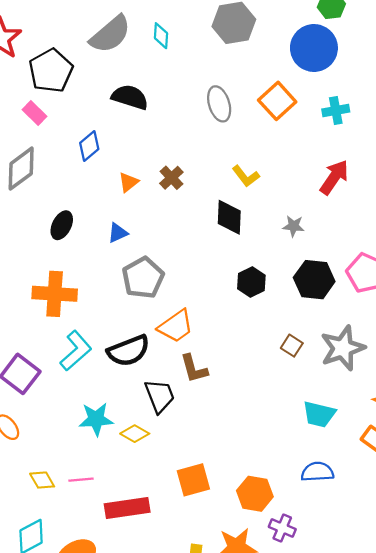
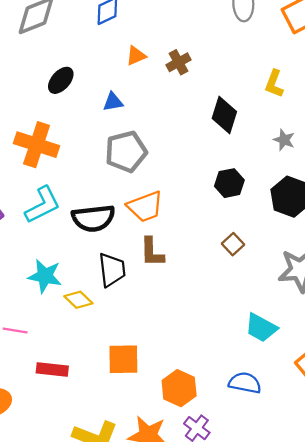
yellow L-shape: (246, 176) -> (274, 84), moved, turned 44
brown square: (292, 346) -> (233, 244), moved
red rectangle: (127, 508) -> (52, 370), size x0.7

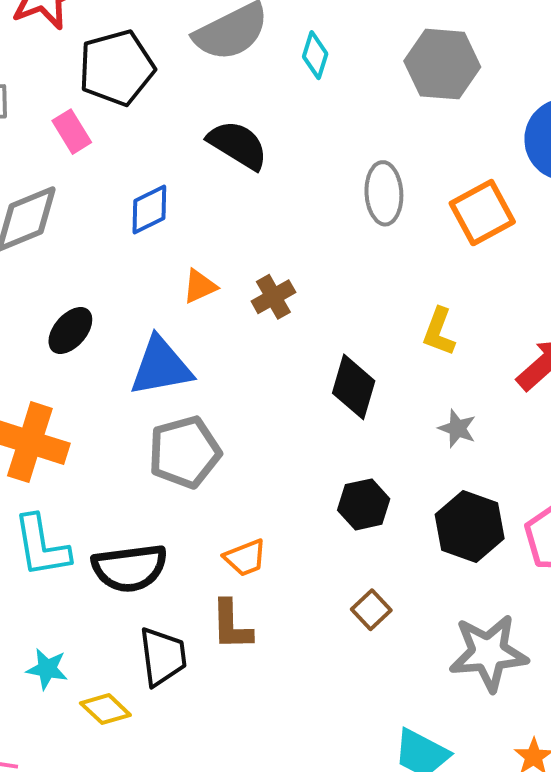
blue triangle: (113, 102) -> (161, 367), size x1.8
cyan L-shape: (43, 205) -> (42, 546), turned 108
orange trapezoid: (145, 207) -> (245, 558), moved, size x0.7
cyan star: (45, 276) -> (47, 669), size x0.7

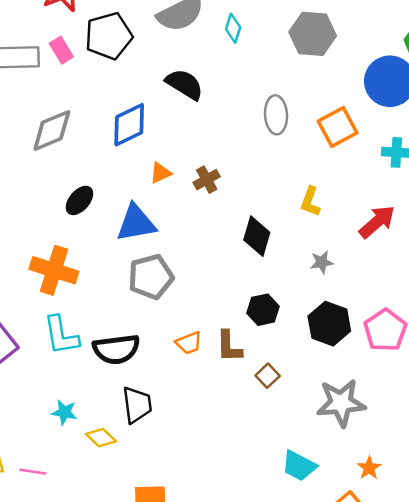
pink rectangle: (72, 132) -> (61, 50), moved
blue diamond: (149, 210) -> (129, 125), size x1.4
gray star: (457, 428) -> (322, 262), turned -30
brown L-shape: (231, 625) -> (229, 346), moved

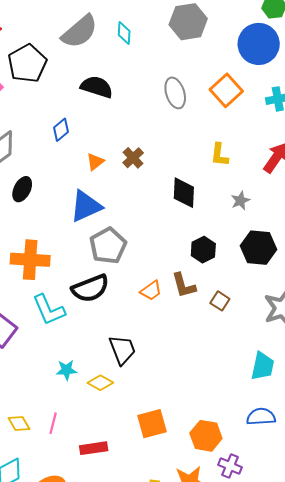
blue diamond: (129, 125) -> (61, 130), size x0.6
black ellipse: (79, 200) -> (22, 189), moved
black semicircle: (116, 349) -> (90, 288), moved
cyan trapezoid: (299, 466) -> (263, 366), turned -92
pink line: (33, 472) -> (53, 423), turned -70

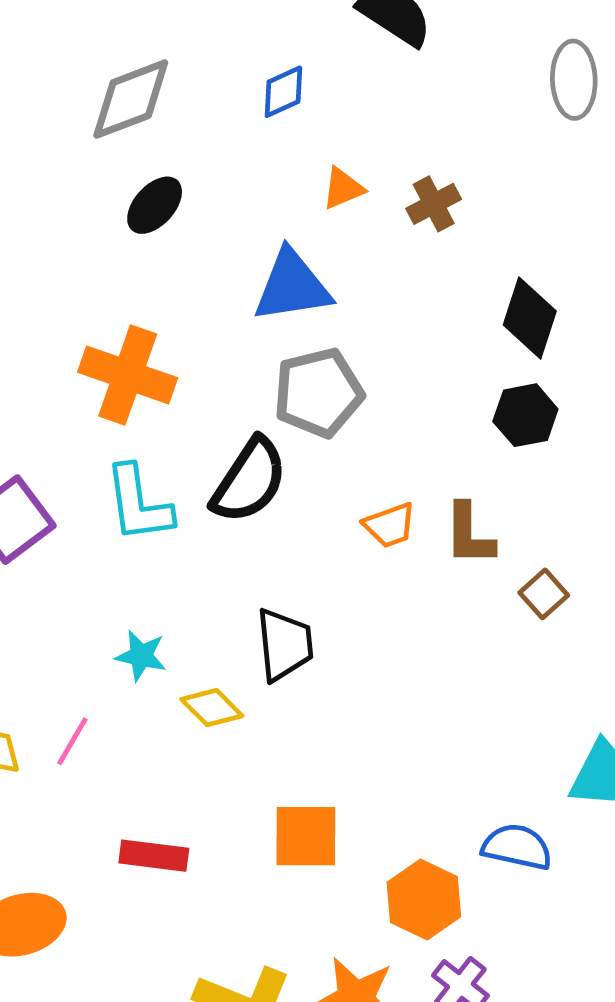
black hexagon: (203, 250) -> (525, 415), moved
black semicircle: (90, 288) -> (249, 481), turned -51
blue semicircle: (261, 417) -> (517, 847), moved
pink line: (53, 423) -> (72, 741), moved

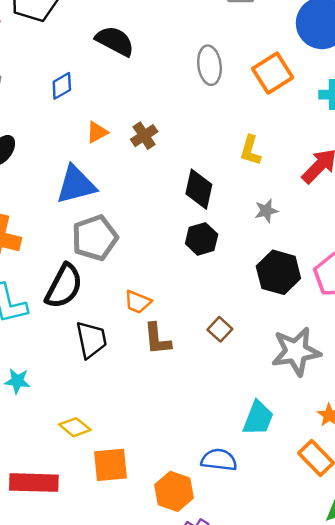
orange trapezoid: (390, 525) -> (138, 302), turned 48
brown L-shape: (469, 534) -> (157, 339), moved
black trapezoid: (284, 645) -> (91, 340), moved
yellow diamond: (212, 708) -> (75, 427), moved
red rectangle: (154, 856) -> (34, 483), size x1.4

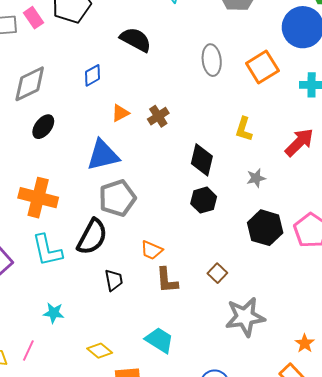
black trapezoid: (91, 340) -> (114, 280), size x0.7
gray star: (296, 351) -> (245, 317), moved
cyan trapezoid: (258, 418) -> (159, 340), moved, turned -80

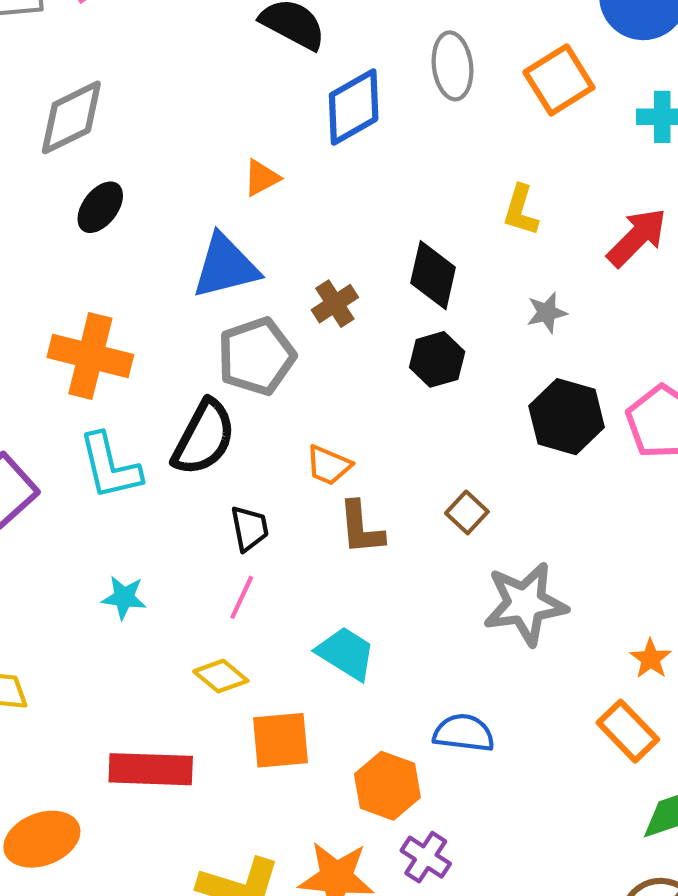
blue diamond: (92, 75) -> (354, 107), moved, size x1.6
brown cross: (158, 116) -> (335, 304), moved
pink line: (28, 351) -> (242, 597), moved

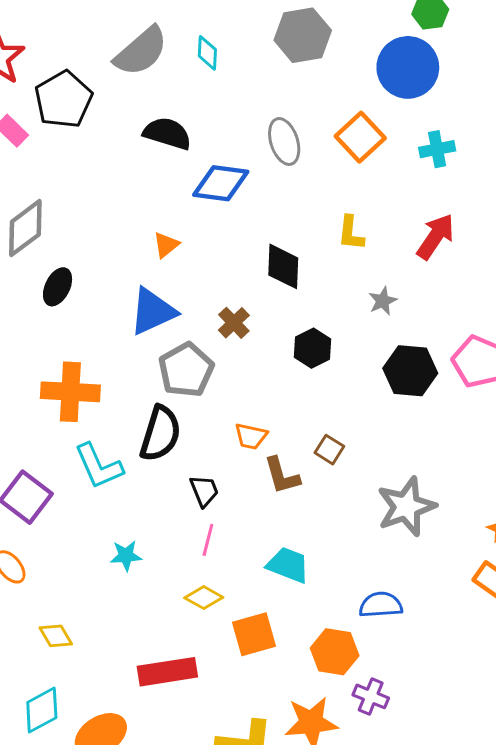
blue diamond: (354, 107) -> (221, 183), turned 48
black diamond: (433, 275) -> (283, 266), moved
brown square: (467, 512) -> (329, 450), moved

